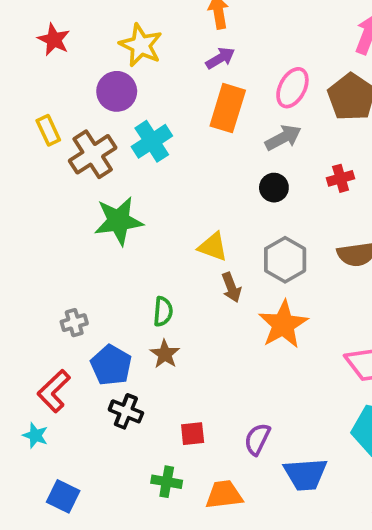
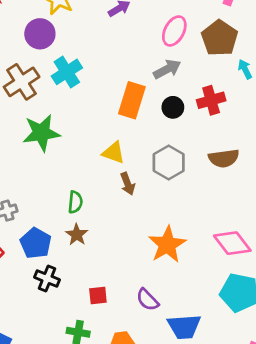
orange rectangle: (228, 108) -> (132, 100), moved
red cross: (341, 178) -> (211, 100), size x1.4
black circle: (274, 188) -> (173, 107), moved
orange star: (283, 324) -> (167, 245), moved
purple semicircle: (257, 439) -> (147, 300), turned -70

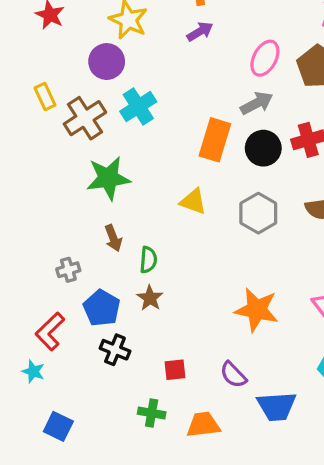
black circle: (173, 107) -> (263, 148), size x1.4
brown arrow: (128, 184) -> (113, 238), moved
orange star: (167, 245) -> (257, 310), turned -30

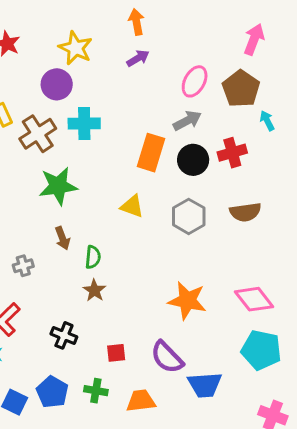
cyan cross: (138, 106) -> (84, 124), turned 32
blue pentagon: (102, 308) -> (52, 392), moved
purple semicircle: (233, 375) -> (167, 357), size x1.4

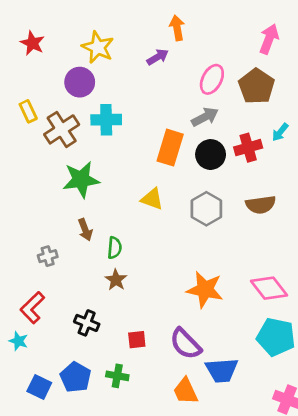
orange arrow: (136, 22) -> (177, 28), moved
cyan arrow: (267, 121) -> (280, 132), moved, turned -114
orange trapezoid: (141, 401) -> (185, 391), moved, turned -108

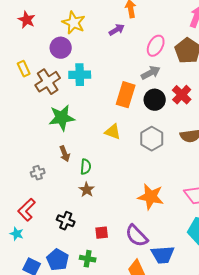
red cross: (248, 148) -> (182, 95), turned -30

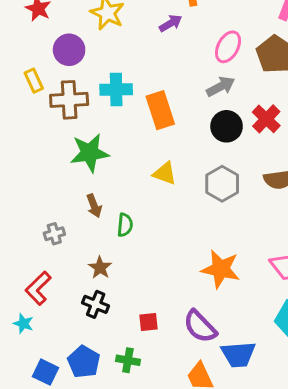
purple circle: (61, 48) -> (69, 50), moved
brown cross: (48, 82) -> (69, 100), turned 30
orange rectangle: (126, 95) -> (160, 110), moved, turned -35
brown star: (87, 190) -> (100, 268), moved

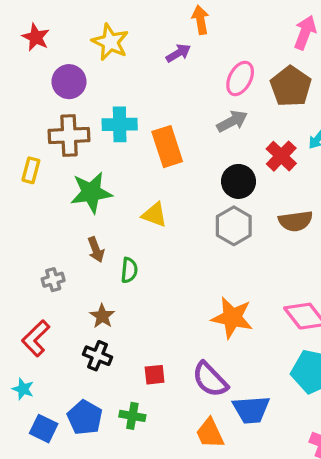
yellow rectangle: (34, 81) -> (31, 170), moved, turned 40
black circle: (227, 126) -> (239, 181), moved
yellow triangle: (165, 173) -> (155, 215), moved
cyan star: (23, 324) -> (23, 389), moved

